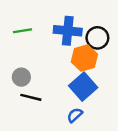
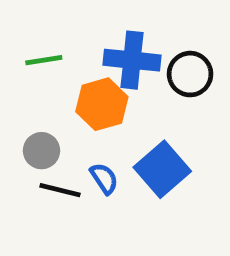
orange hexagon: (84, 58) -> (102, 104), moved
blue semicircle: (75, 115) -> (104, 178), moved, turned 98

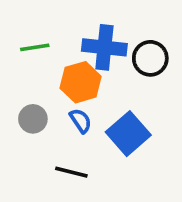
blue semicircle: (104, 178) -> (81, 121), moved
black line: (60, 190) -> (71, 172), moved

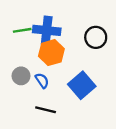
blue cross: (104, 47) -> (47, 30), moved
blue semicircle: (81, 121) -> (42, 81), moved

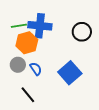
orange hexagon: (51, 53) -> (27, 43), moved
black line: (46, 110) -> (28, 95), moved, turned 36

